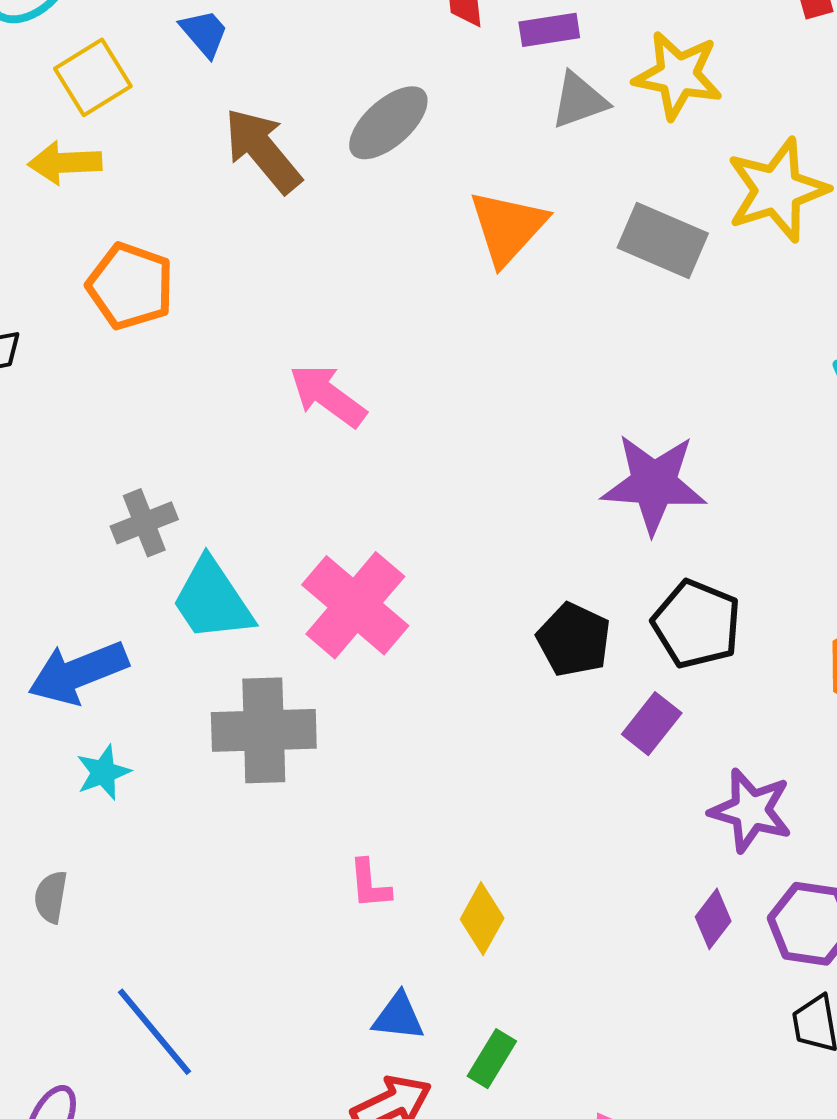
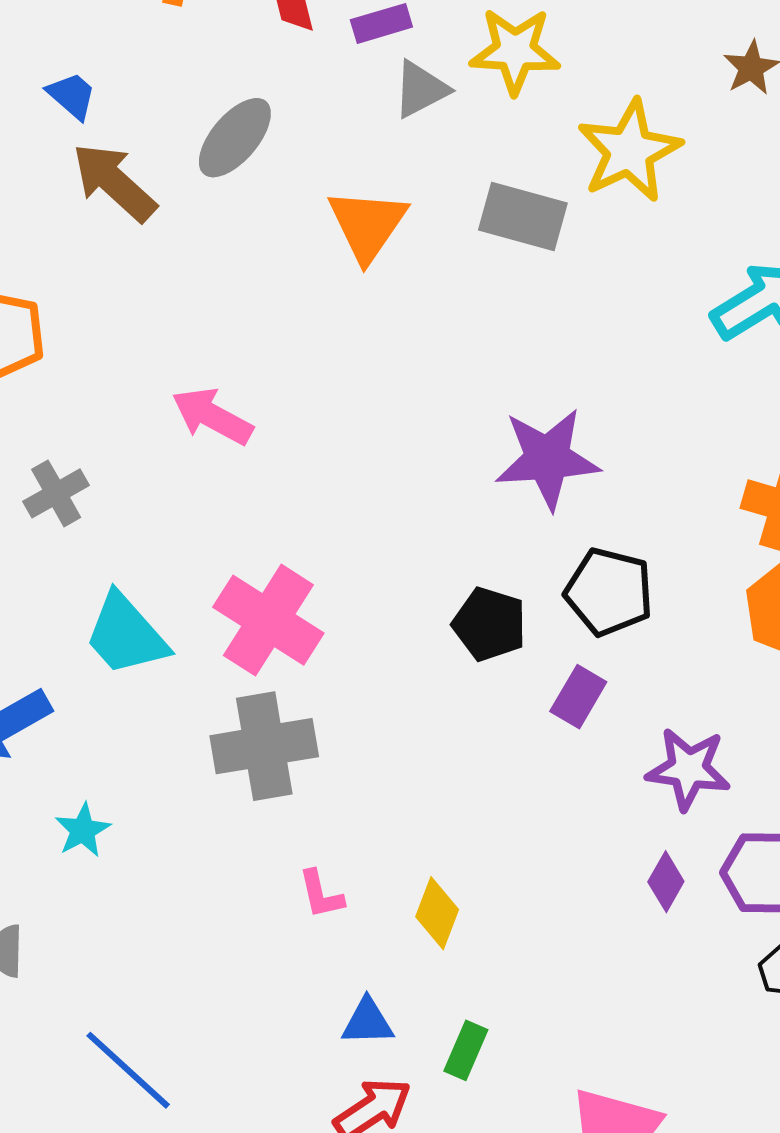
blue trapezoid: (204, 33) -> (72, 96), moved
gray cross: (144, 523) -> (56, 493), moved
gray cross: (264, 730) -> (264, 746), moved
cyan star: (103, 772) -> (83, 830), moved

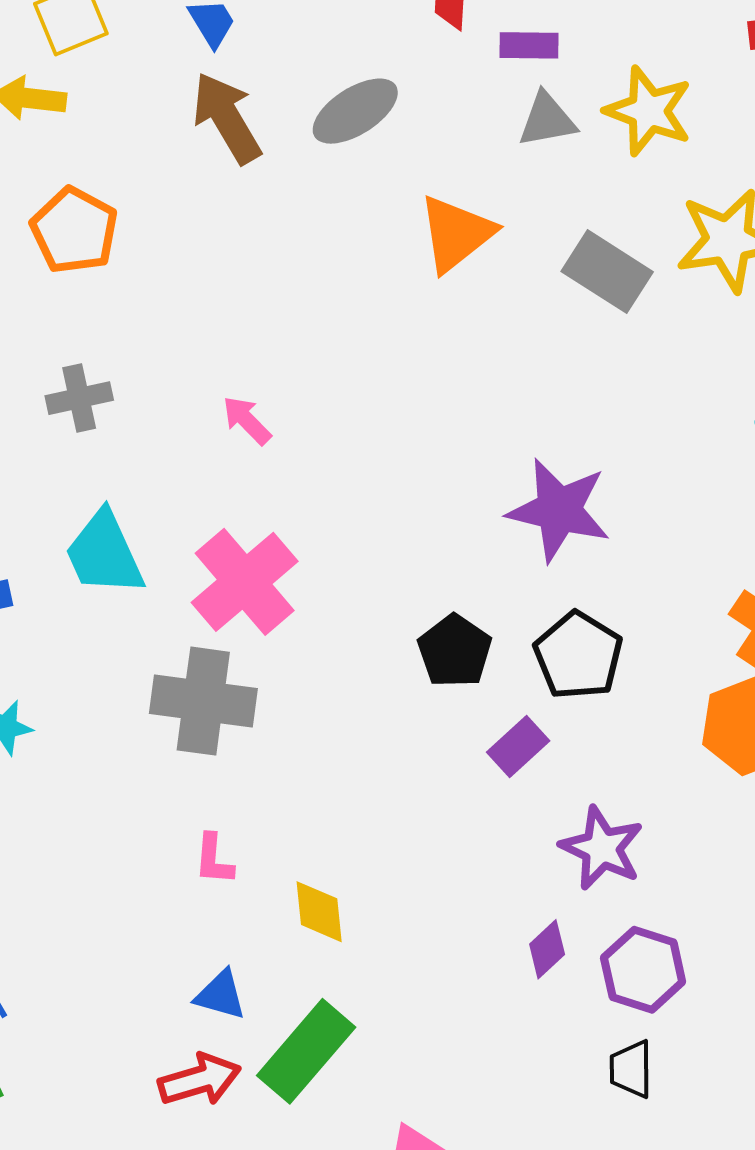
pink arrow: (212, 416) -> (247, 420), moved, size x0.7
yellow diamond: (437, 913) -> (319, 912), turned -44
green rectangle: (466, 1050) -> (306, 1051), size x1.8

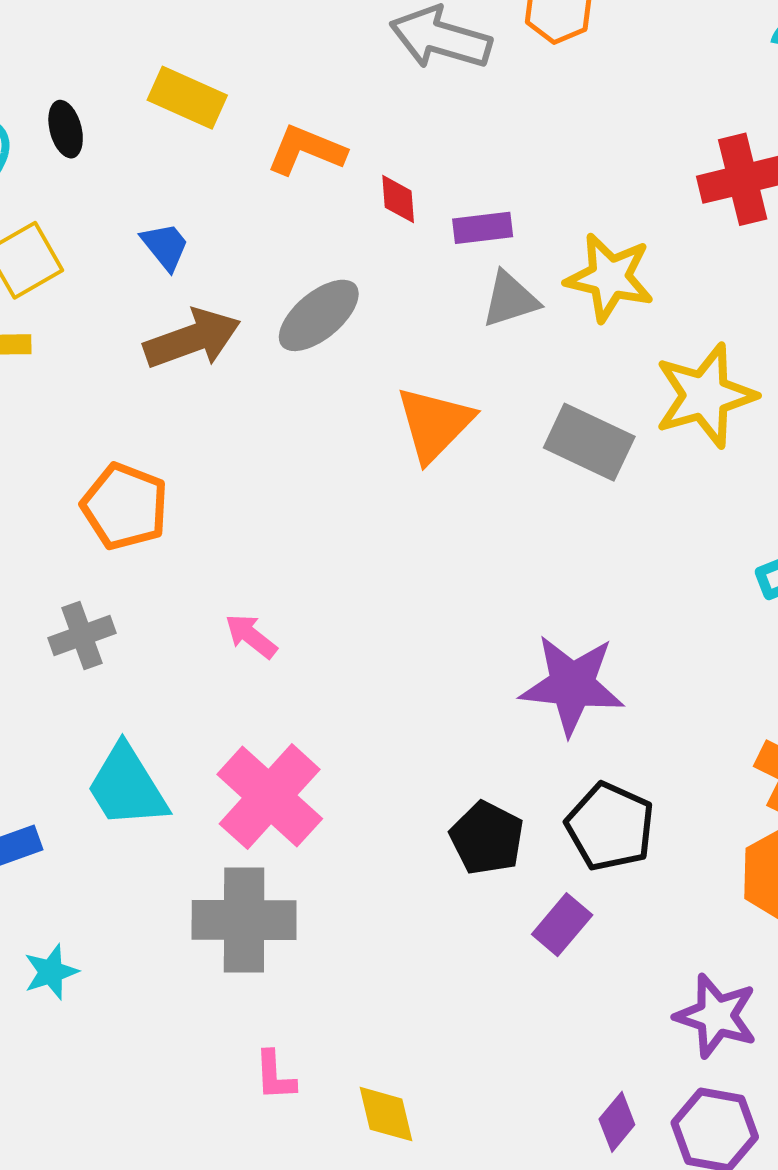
brown arrow: (227, 118) -> (192, 339), turned 108
orange pentagon: (74, 230) -> (125, 506), moved
purple star: (602, 848) -> (716, 1016), moved

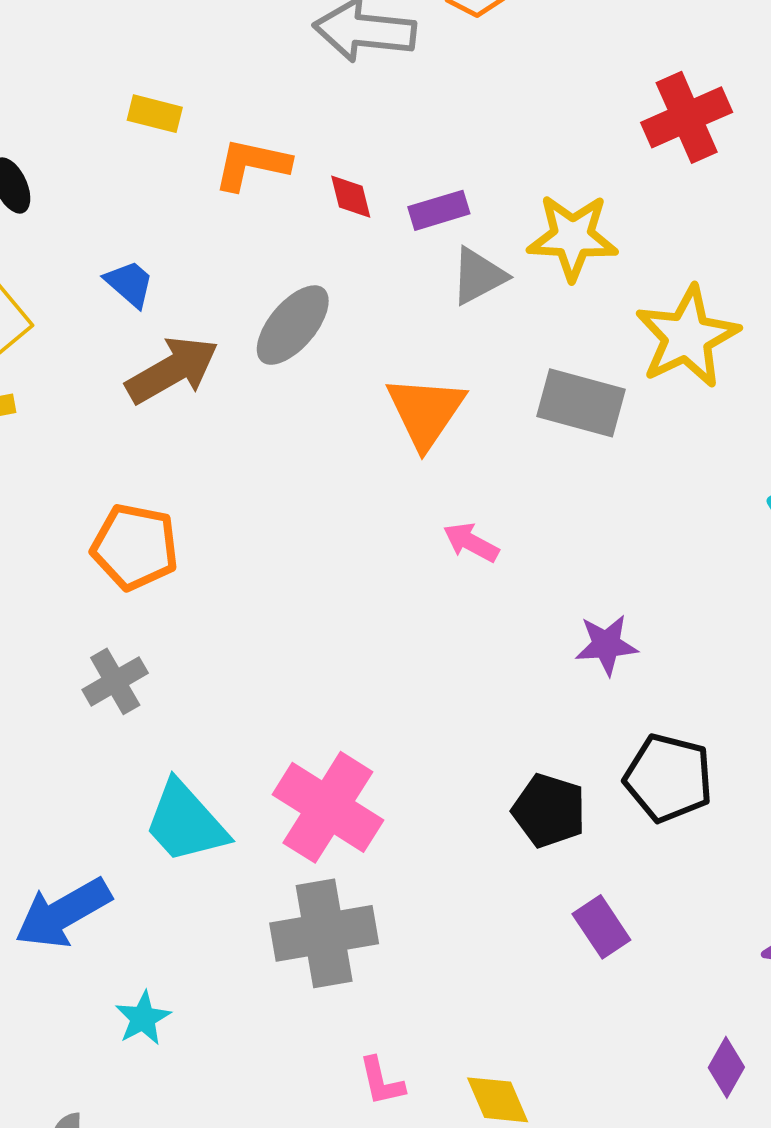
yellow rectangle: (187, 98) -> (155, 114), moved, size x0.7
pink arrow: (251, 636) -> (471, 542), moved
purple star: (572, 685) -> (606, 645), size x0.6
purple rectangle: (562, 925) -> (601, 927), moved, turned -64

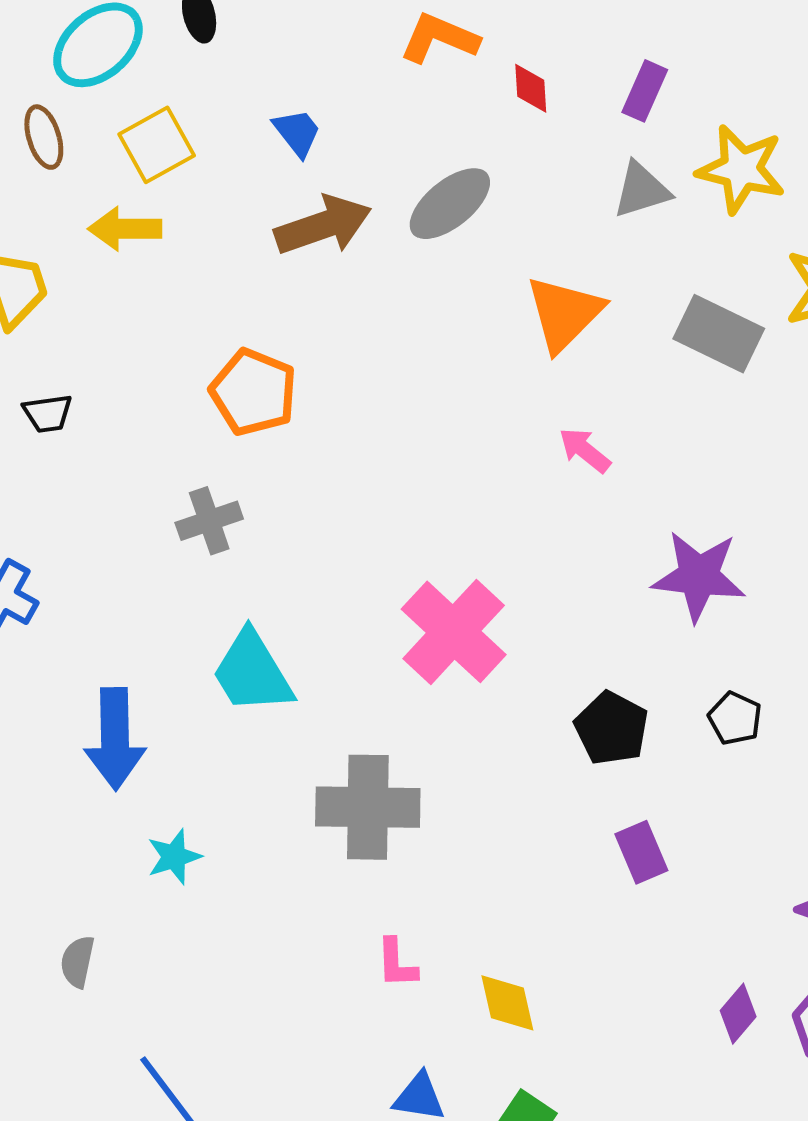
purple rectangle: (439, 210) -> (645, 91), moved, turned -60
purple star: (606, 645) -> (699, 576), size x1.5
black pentagon: (668, 778) -> (735, 718), size x0.6
pink cross: (328, 807) -> (454, 632), moved
blue arrow: (63, 913) -> (115, 739), turned -72

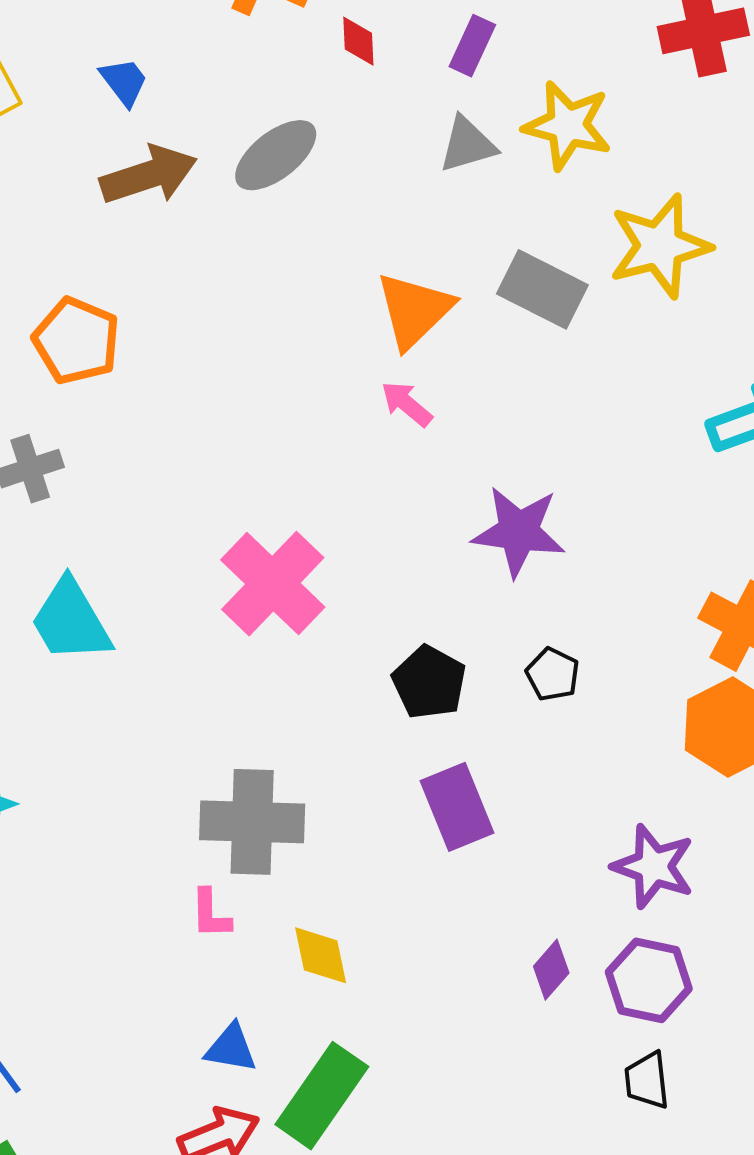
orange triangle: (564, 313) -> (414, 310), moved
gray cross: (368, 807) -> (252, 822), moved
purple rectangle: (641, 852) -> (457, 807), size x1.4

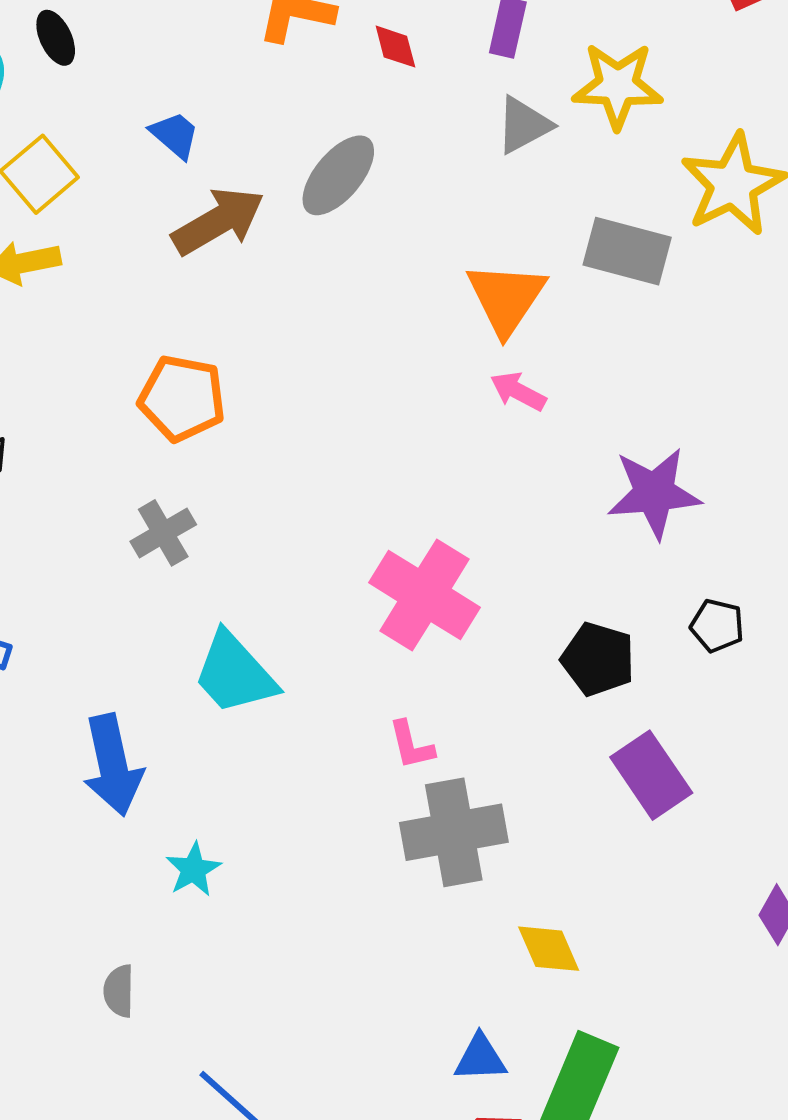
pink L-shape: (211, 914) -> (411, 745), moved

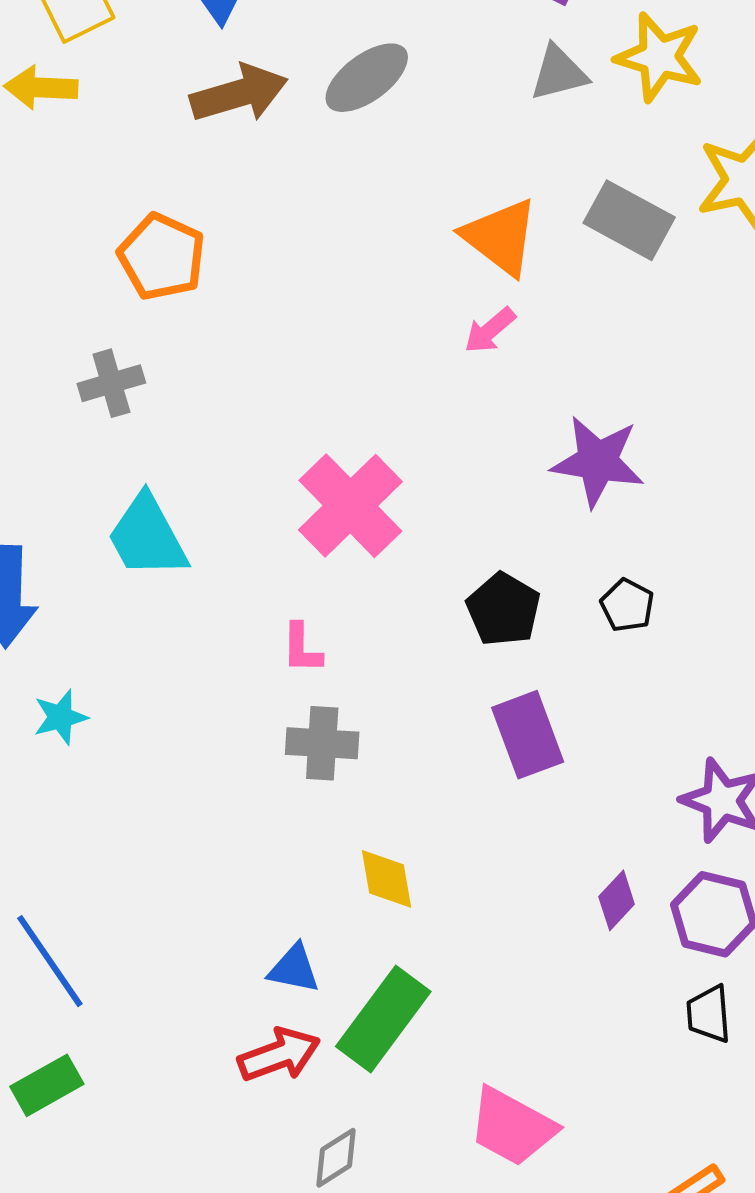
orange triangle: (506, 298) -> (500, 237), turned -40
pink arrow: (518, 391) -> (490, 330), turned -82
gray cross: (454, 832) -> (322, 743), size x0.7

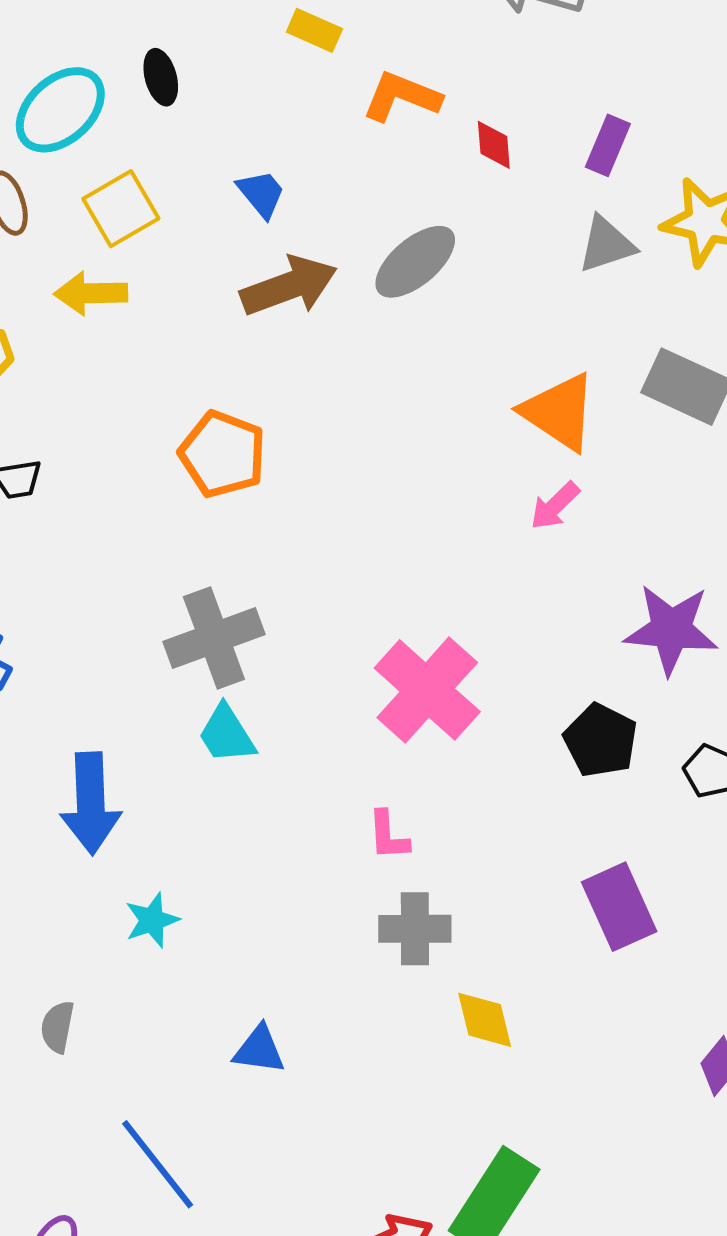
gray cross: (111, 383) -> (214, 638), moved, size x1.5
cyan trapezoid: (147, 537) -> (227, 734), size x0.7
black pentagon: (504, 609) -> (601, 740), moved
yellow diamond: (387, 879) -> (485, 1020), moved
blue triangle: (294, 969) -> (259, 1050), moved

